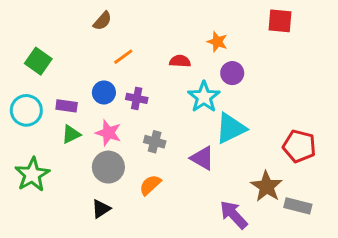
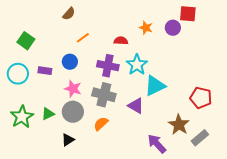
purple circle: (232, 73) -> (173, 28), moved
purple cross: (137, 98) -> (108, 66), moved, size x1.5
green triangle: (71, 134) -> (48, 114), moved
gray cross: (155, 142) -> (104, 95), size x1.6
gray rectangle: (298, 206) -> (200, 138), turned -54

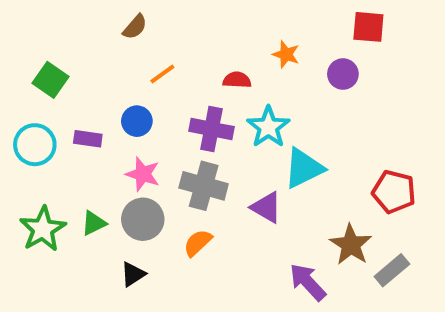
purple circle: (173, 28) -> (343, 74), moved

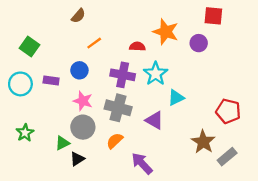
orange star: (286, 54) -> (166, 32), size x1.6
cyan triangle: (304, 168) -> (176, 98), size x0.7
green triangle: (94, 223) -> (62, 143), moved
green star: (43, 229) -> (25, 133), size x0.7
purple arrow: (308, 282) -> (142, 163), moved

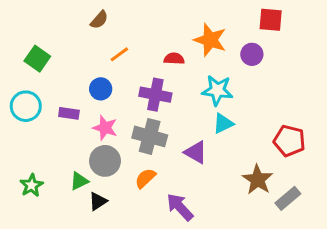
cyan star: (156, 74) -> (217, 90), moved, turned -30
purple rectangle: (51, 81) -> (69, 113), moved
green star: (25, 133) -> (32, 185), moved

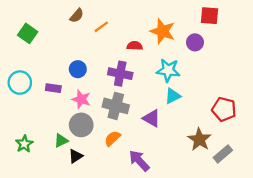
orange line: (119, 54) -> (101, 27), moved
green square: (37, 59) -> (28, 33), moved

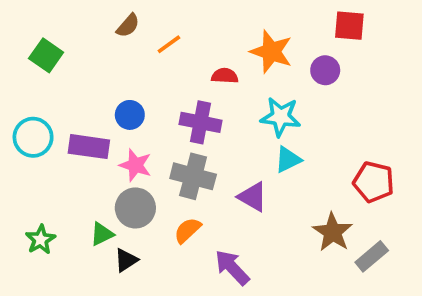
purple rectangle: (53, 88) -> (89, 147), size x1.5

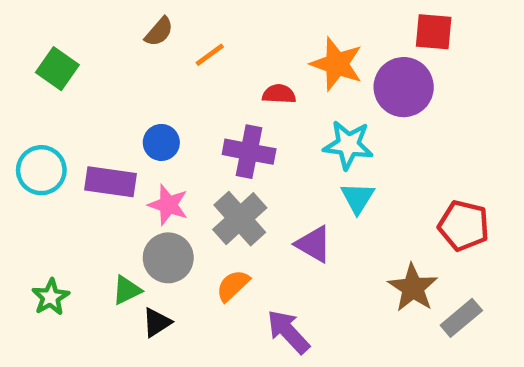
purple circle: (325, 70) -> (404, 87), size x1.6
cyan triangle: (288, 160) -> (357, 198), turned -32
gray cross: (193, 176) -> (240, 219), turned 33

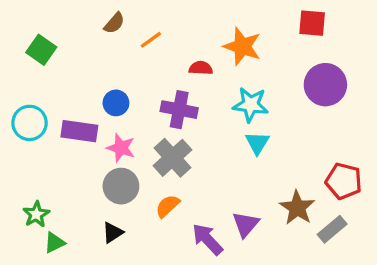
purple circle: (404, 87) -> (325, 85), moved
red pentagon: (464, 226) -> (344, 181), moved
purple triangle: (314, 244) -> (246, 224), moved, turned 40
green triangle: (127, 290) -> (54, 243), moved

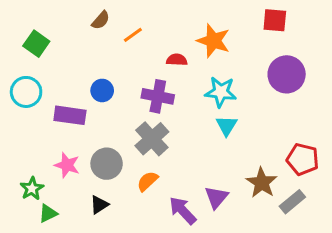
cyan circle: (30, 123) -> (26, 92), moved
pink star: (121, 148) -> (67, 165), moved

